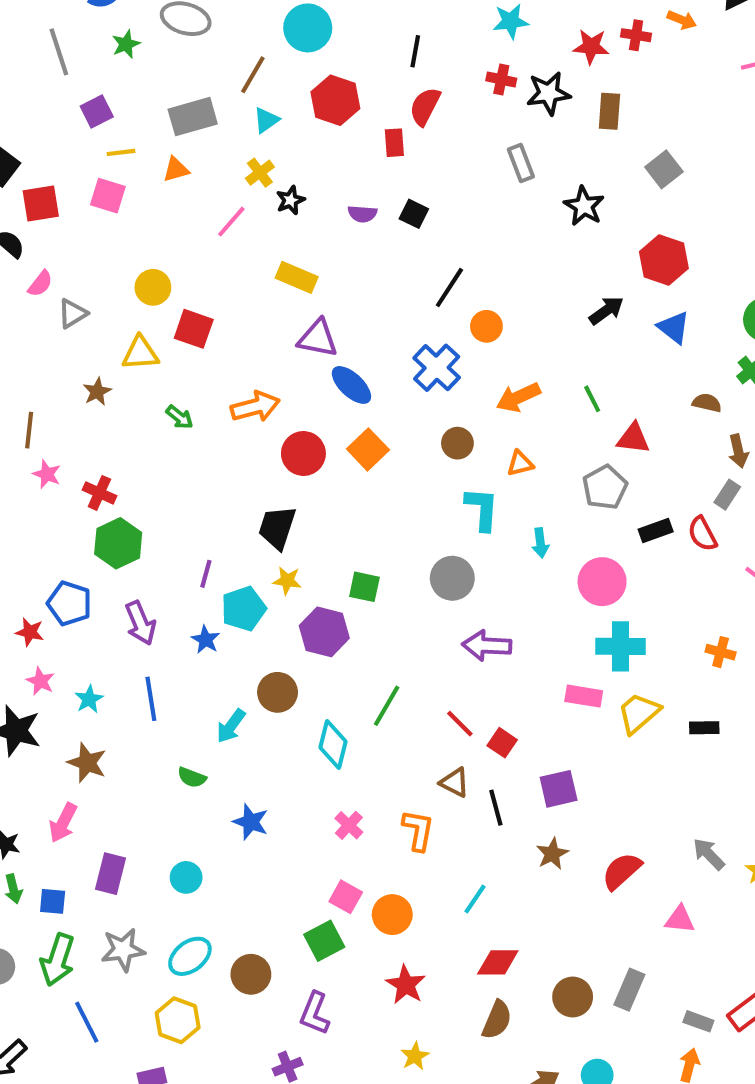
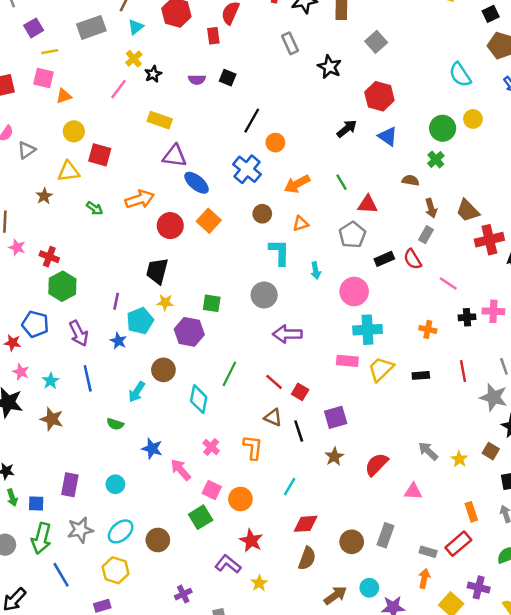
orange triangle: (176, 169) -> (64, 96), moved
pink arrow: (63, 823) -> (181, 470), moved, turned 115
purple L-shape: (315, 1013) -> (228, 564), moved, turned 110

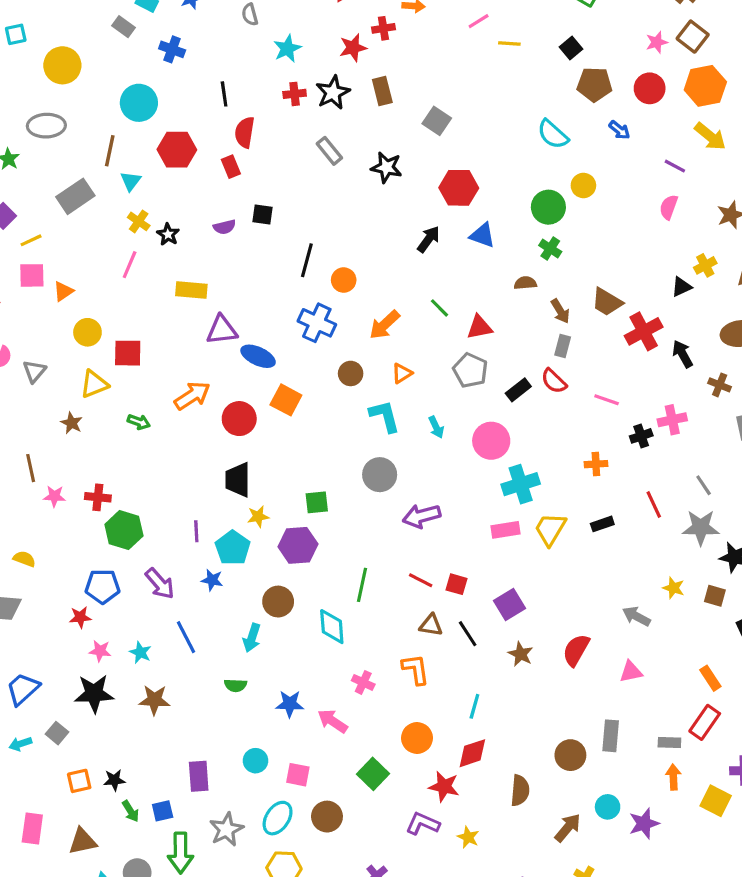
yellow star: (459, 459) -> (674, 588), moved
pink square: (212, 490) -> (298, 775), moved
red diamond: (306, 524) -> (472, 753), moved

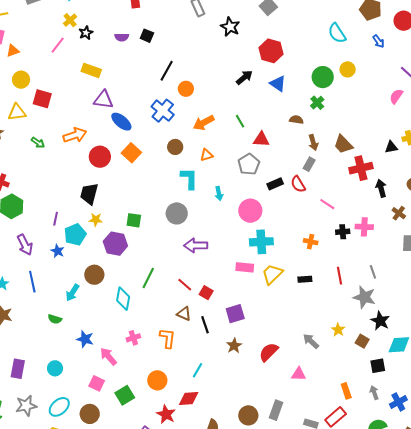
pink cross: (363, 682) -> (133, 338), turned 32
pink square: (298, 775) -> (97, 383), moved

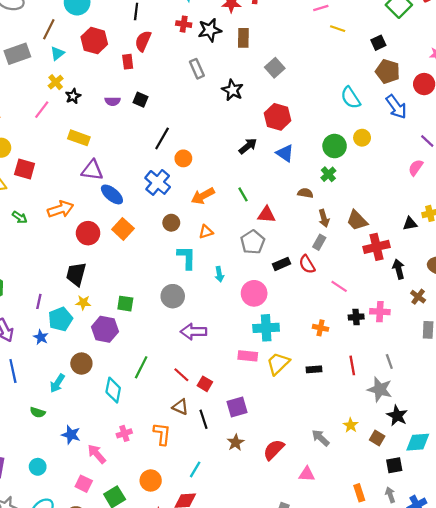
blue arrow: (378, 41) -> (396, 107), size x1.6

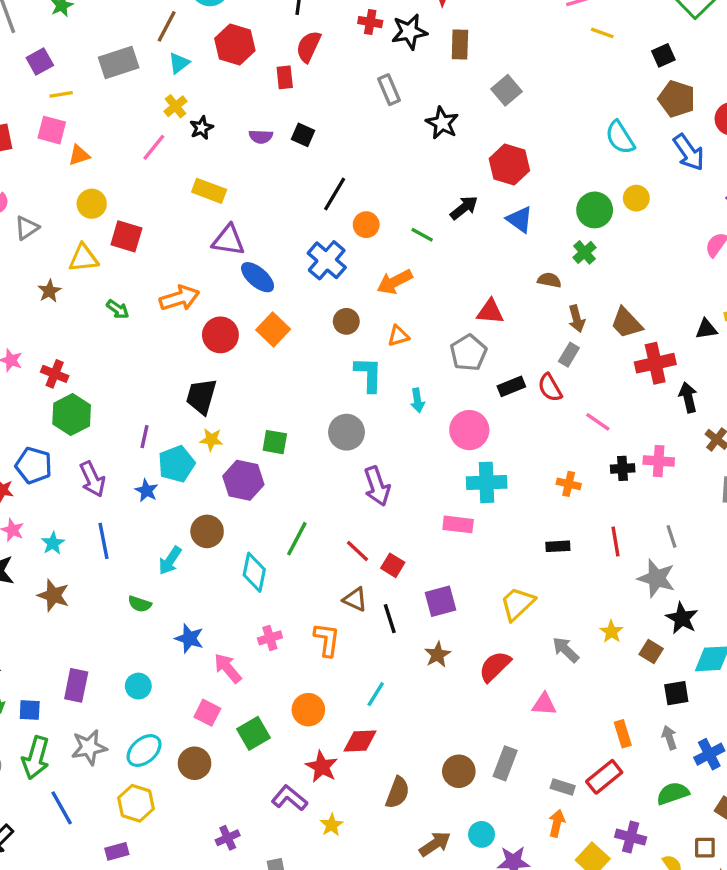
green line: (243, 194) -> (422, 235), moved, turned -32
purple arrow: (194, 332) -> (377, 486), turned -110
yellow trapezoid: (278, 363) -> (517, 604), moved

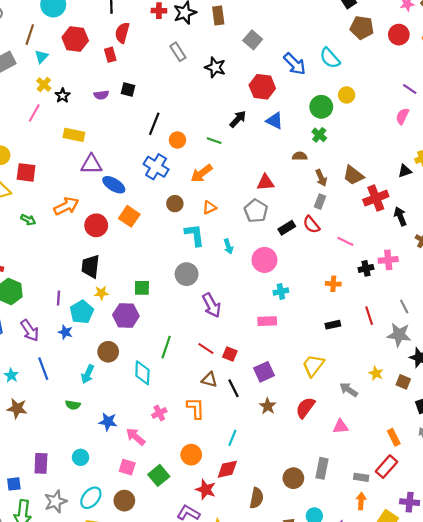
blue arrow: (689, 152) -> (295, 64), moved
cyan cross: (487, 482) -> (281, 291), size x0.6

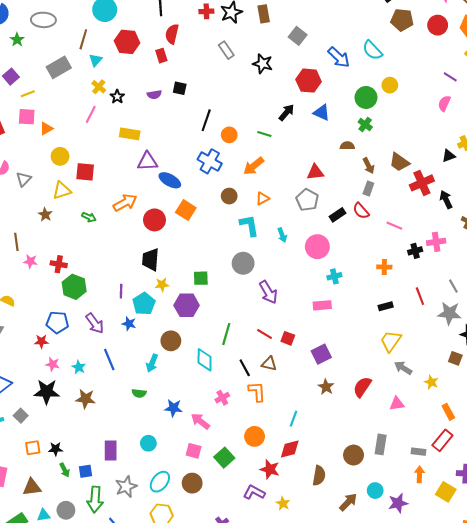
yellow trapezoid: (313, 365) -> (391, 341), moved
yellow star: (376, 373) -> (431, 382), moved
black line: (233, 388) -> (245, 368), moved

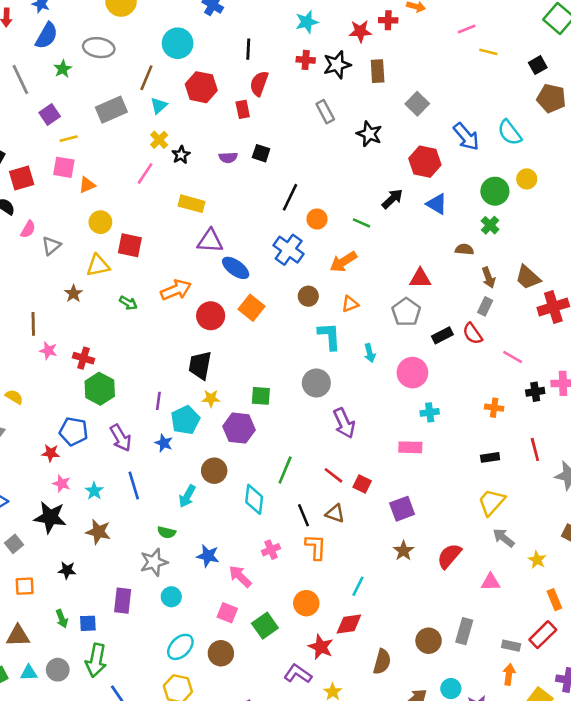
black star: (56, 449) -> (67, 570), moved
gray star: (126, 487) -> (154, 562), moved

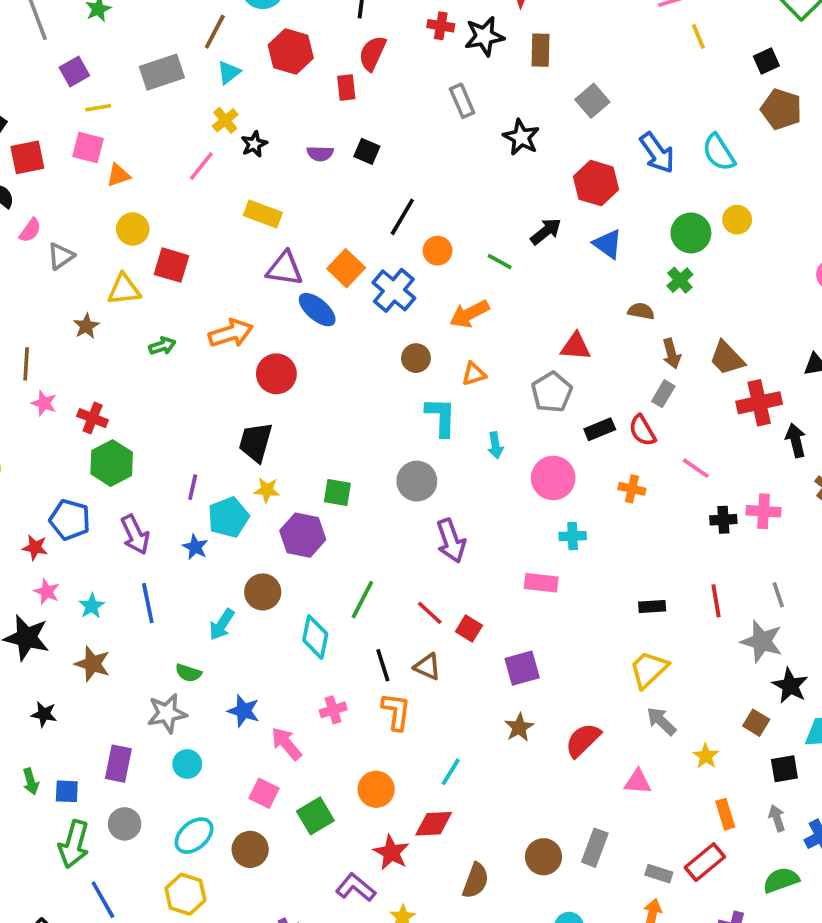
yellow line: (488, 52) -> (698, 36), turned 48
green arrow: (128, 303) -> (162, 346), turned -54
orange square: (252, 308) -> (346, 268), moved
orange cross: (494, 408) -> (632, 489), moved
gray circle: (58, 670) -> (125, 824), moved

